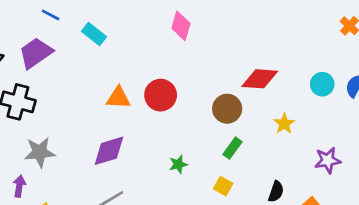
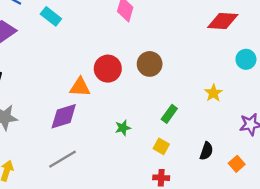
red diamond: (260, 79) -> (223, 21), moved
orange triangle: (118, 98) -> (80, 87), moved
brown circle: (227, 109) -> (150, 64), moved

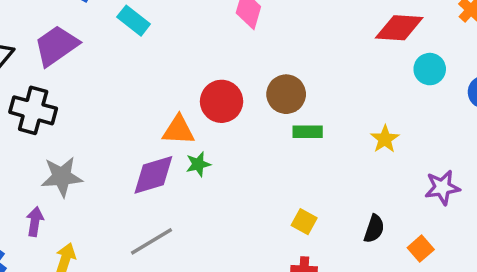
cyan circle: (246, 59) -> (430, 69), moved
green rectangle: (169, 114) -> (308, 132), moved, turned 54
green star: (123, 128) -> (198, 164), moved

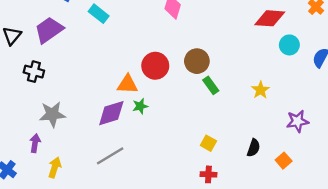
black cross: (33, 110) -> (34, 72), size x0.7
green rectangle: (308, 132) -> (211, 85), turned 54

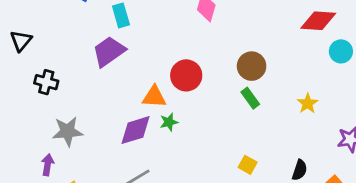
cyan rectangle: (99, 14) -> (121, 15), turned 36
purple trapezoid: (49, 30) -> (109, 51), moved
brown circle: (197, 61) -> (252, 66), moved

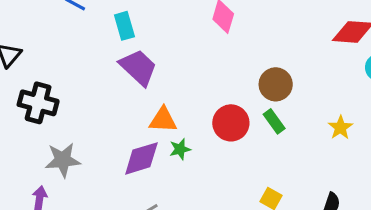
purple trapezoid: (109, 51) -> (138, 67), moved, turned 78
red circle: (186, 75) -> (231, 123), moved
black cross: (46, 82) -> (38, 103), size x1.4

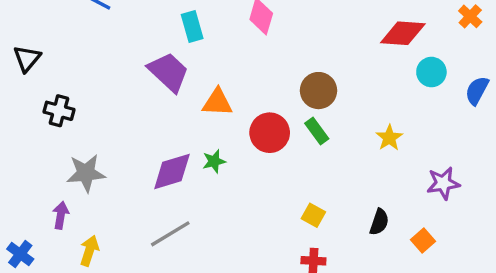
cyan rectangle: (124, 26) -> (192, 27), moved
black cross: (38, 103) -> (59, 111), size x0.7
orange triangle: (163, 120) -> (217, 102), moved

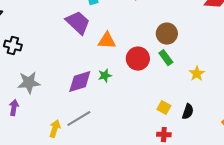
yellow star: (389, 138) -> (197, 74), moved
black semicircle: (379, 222) -> (188, 112), moved
yellow arrow: (89, 251) -> (55, 129), moved

